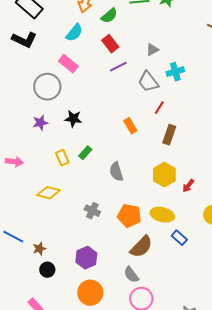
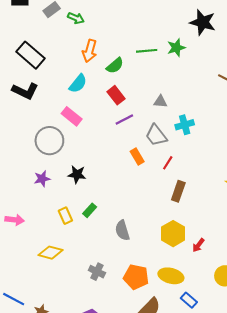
gray triangle: (152, 50) -> (160, 102), turned 32
orange rectangle: (130, 126) -> (137, 156), moved

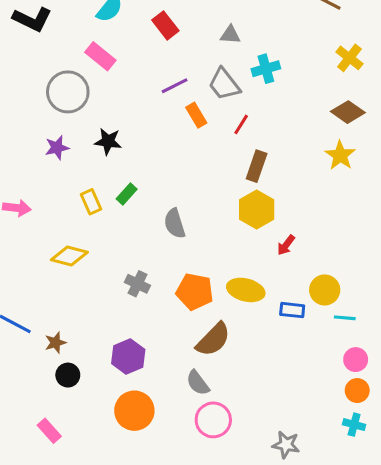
purple line: (124, 119) -> (175, 86), moved
yellow hexagon: (173, 234) -> (257, 210), moved
blue rectangle: (189, 300) -> (292, 310), moved, turned -35

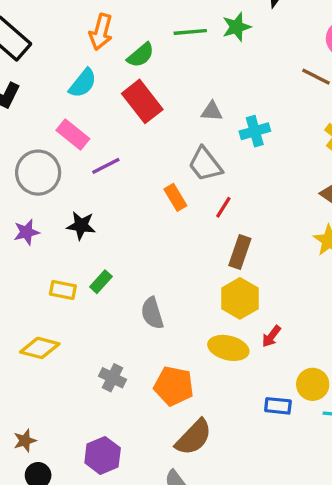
red rectangle: (165, 25) -> (142, 101), size x1.4
cyan cross: (266, 69) -> (255, 131), moved
purple line: (175, 86) -> (106, 166), moved
yellow rectangle: (91, 202) -> (63, 290), turned -55
yellow ellipse: (246, 290) -> (228, 348), moved

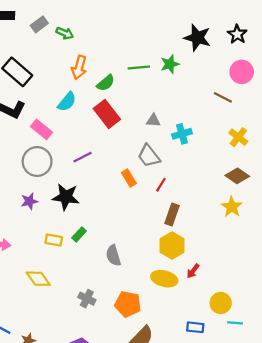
pink rectangle: (73, 134) -> (42, 129), moved
black star: (81, 225) -> (66, 197), size x1.4
yellow diamond: (40, 348) -> (38, 279), turned 40
blue rectangle: (278, 406) -> (195, 327), moved

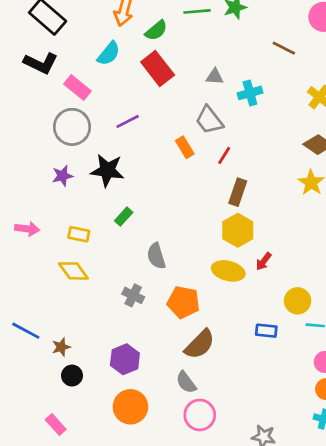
brown line: (223, 97) -> (284, 48), moved
yellow rectangle: (54, 240) -> (79, 234), moved
gray semicircle: (113, 255) -> (156, 256), moved

